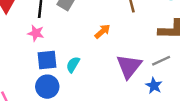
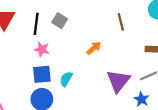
pink star: (36, 33) -> (42, 49), moved

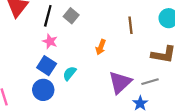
orange arrow: (94, 48) -> (101, 47), turned 144
blue square: (42, 74) -> (47, 66), turned 30

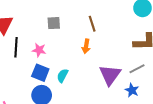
black line: (48, 16) -> (16, 47), moved
gray square: (71, 16) -> (54, 23), turned -32
brown line: (131, 25) -> (92, 24), moved

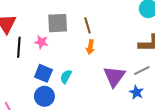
gray square: (54, 23) -> (58, 23), size x1.5
brown line: (92, 24) -> (87, 25), moved
pink star: (39, 50) -> (41, 42), moved

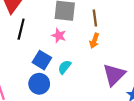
pink star: (41, 42) -> (59, 36), moved

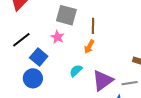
black line: (21, 29) -> (21, 40), moved, turned 30
cyan semicircle: (64, 67) -> (76, 71), moved

